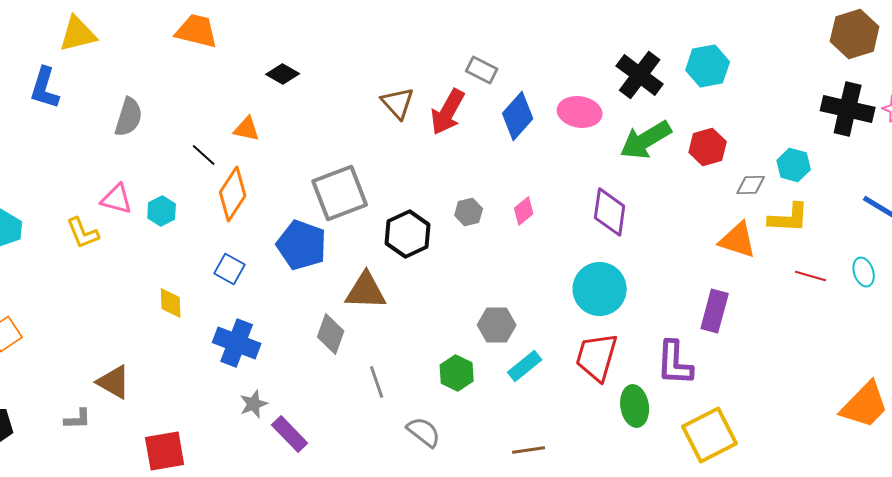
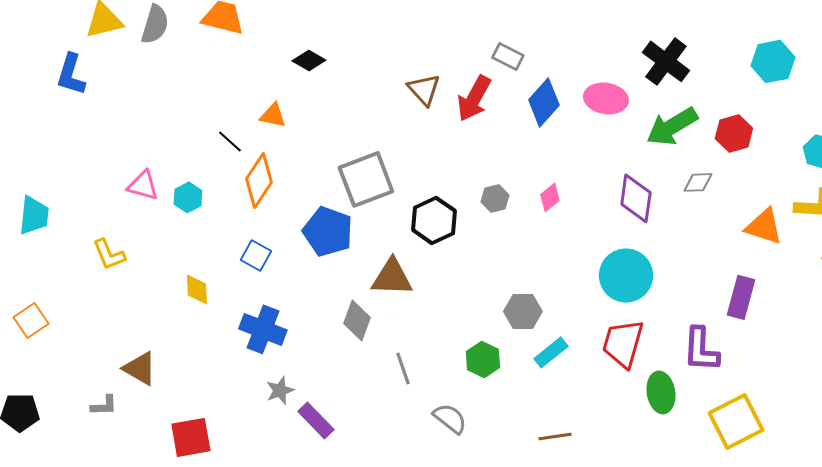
cyan hexagon: (708, 66) -> (773, 61), moved
gray semicircle: (129, 117) -> (155, 24), moved
gray diamond: (751, 185) -> (698, 182), moved
yellow L-shape: (83, 233) -> (109, 254), moved

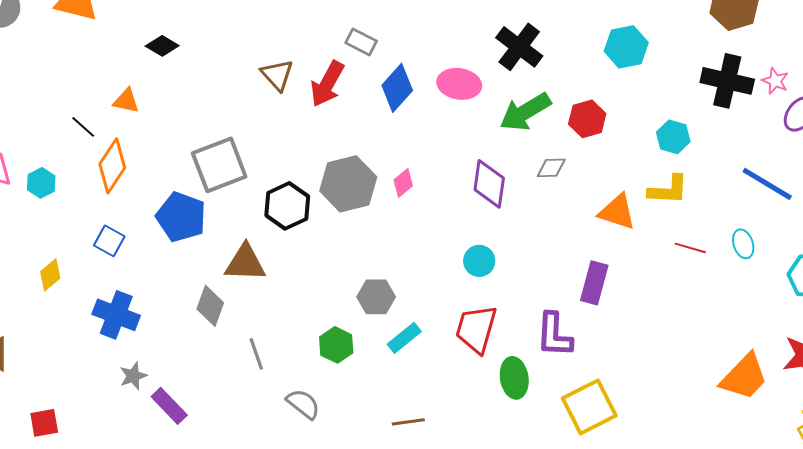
gray hexagon: (495, 198) -> (348, 184), size x2.0
cyan circle: (626, 275) -> (479, 261), size x0.6
yellow diamond: (197, 289) -> (50, 275), turned 52
red square: (191, 437) -> (44, 423), size x0.7

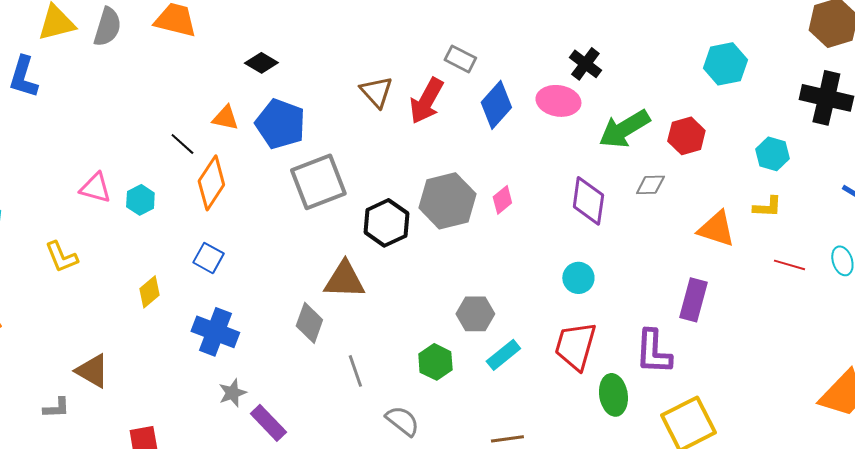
black cross: (519, 47) -> (585, 64), moved, size x0.7
yellow L-shape: (668, 190) -> (767, 207), size x0.7
blue pentagon: (181, 217) -> (280, 124), moved

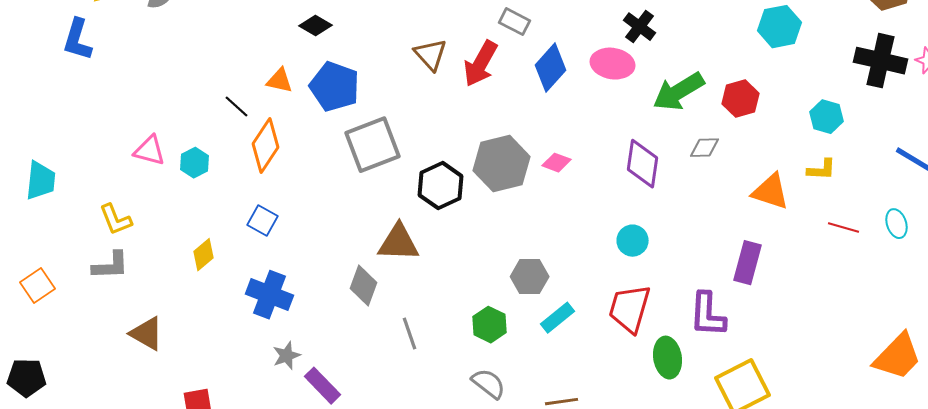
pink diamond: (502, 200) -> (556, 163), turned 60
gray L-shape: (56, 408) -> (110, 266), moved, size x1.4
gray semicircle: (402, 421) -> (488, 384), moved

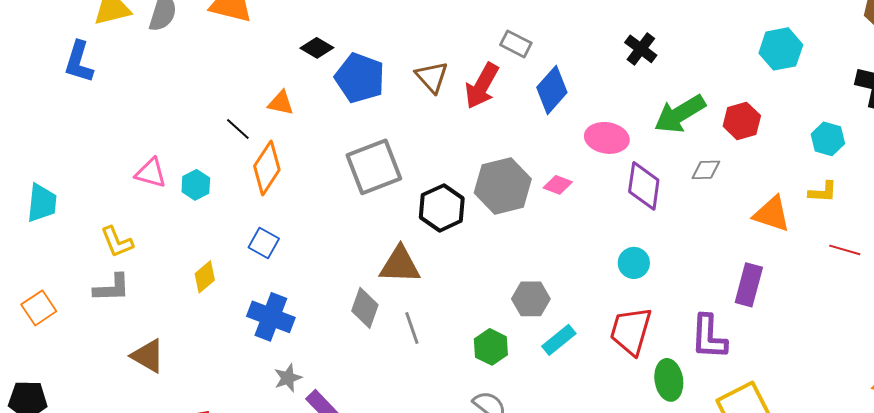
pink ellipse: (612, 64) -> (607, 138), moved
blue pentagon: (334, 87) -> (360, 78), moved
gray line: (410, 334) -> (412, 328), moved

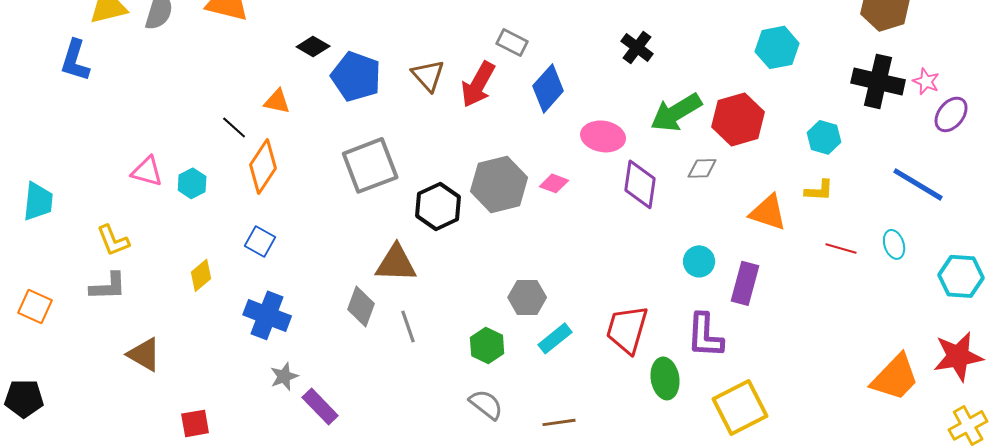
red hexagon: (742, 121) -> (738, 119), size x1.4
cyan circle: (634, 263) -> (699, 261), moved
orange square: (39, 308) -> (35, 306), turned -32

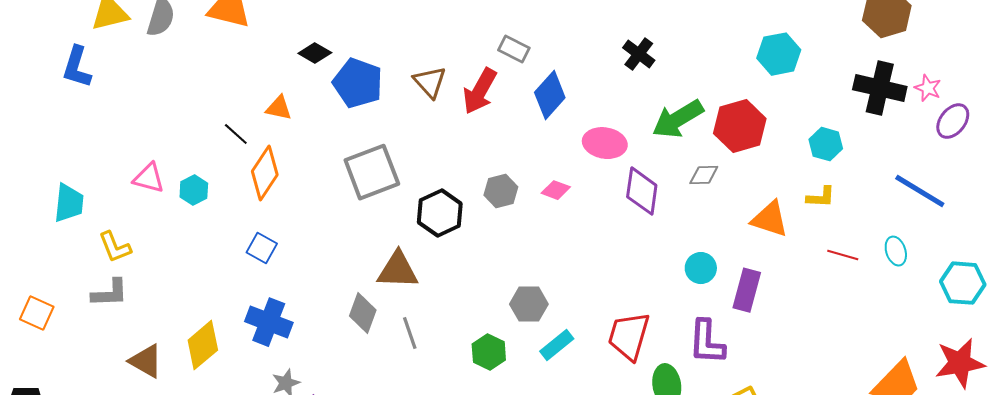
gray hexagon: (499, 184) -> (501, 191), size x0.6
cyan trapezoid: (38, 201) -> (69, 203), moved
yellow diamond: (201, 275) -> (203, 345), moved, size x1.5

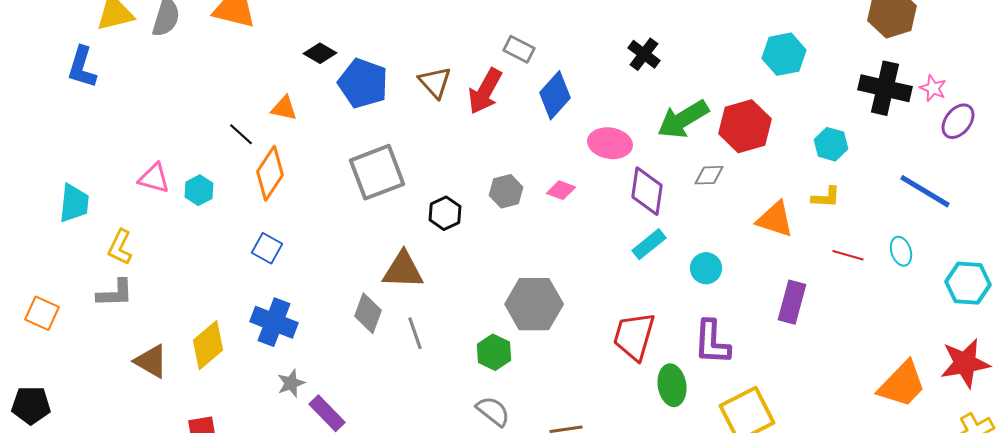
black hexagon: (440, 213) -> (445, 213), size x0.7
yellow L-shape: (115, 247) -> (120, 247), turned 48
purple rectangle: (747, 290) -> (792, 302), moved
gray hexagon: (529, 304) -> (534, 304), size x1.5
cyan rectangle: (557, 345) -> (649, 244), moved

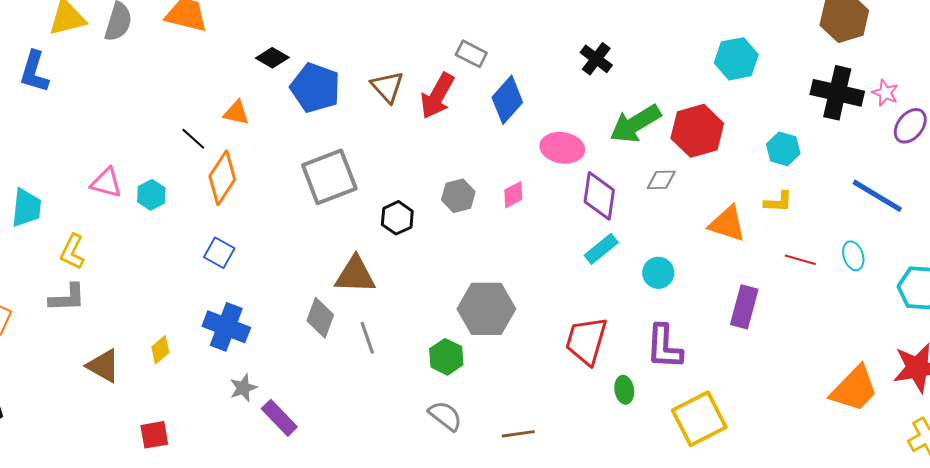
pink diamond: (561, 190) -> (513, 195), turned -48
yellow diamond: (208, 345) -> (160, 350), size x0.6
green ellipse: (672, 385) -> (624, 390), size x0.7

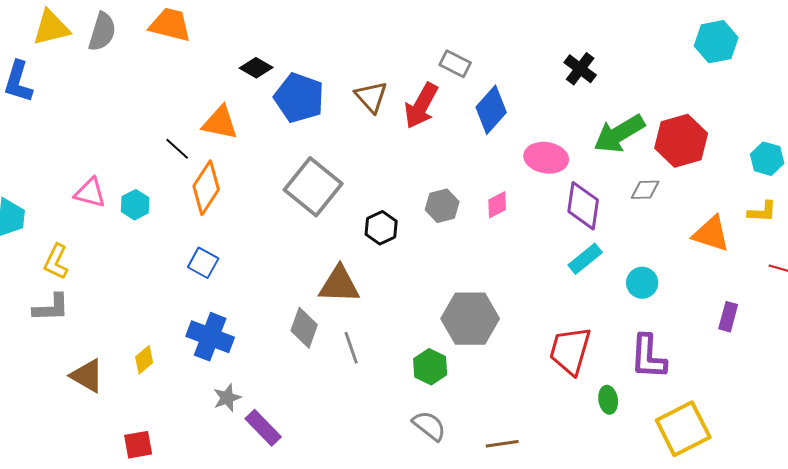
cyan hexagon: (736, 59) -> (716, 42), moved
orange triangle: (236, 113) -> (220, 123), size x1.4
gray square: (329, 177) -> (313, 187), turned -30
purple rectangle: (744, 307) -> (728, 317), size x0.7

